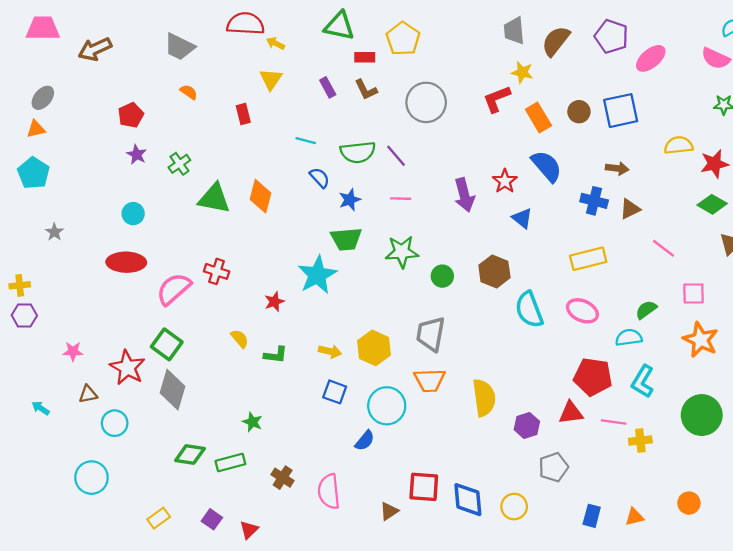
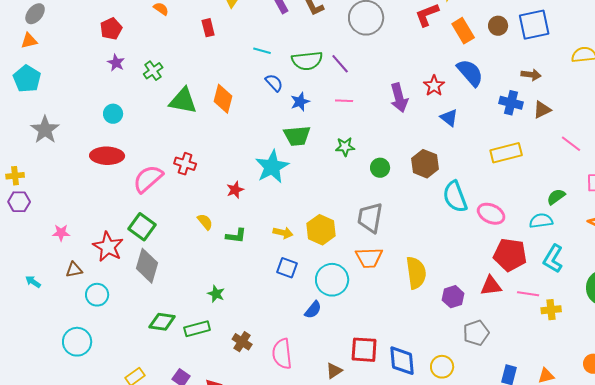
gray star: (54, 232) -> (45, 130), size x1.8
green star: (402, 252) -> (345, 147), size x0.7
pink ellipse: (582, 311) -> (491, 214), moved

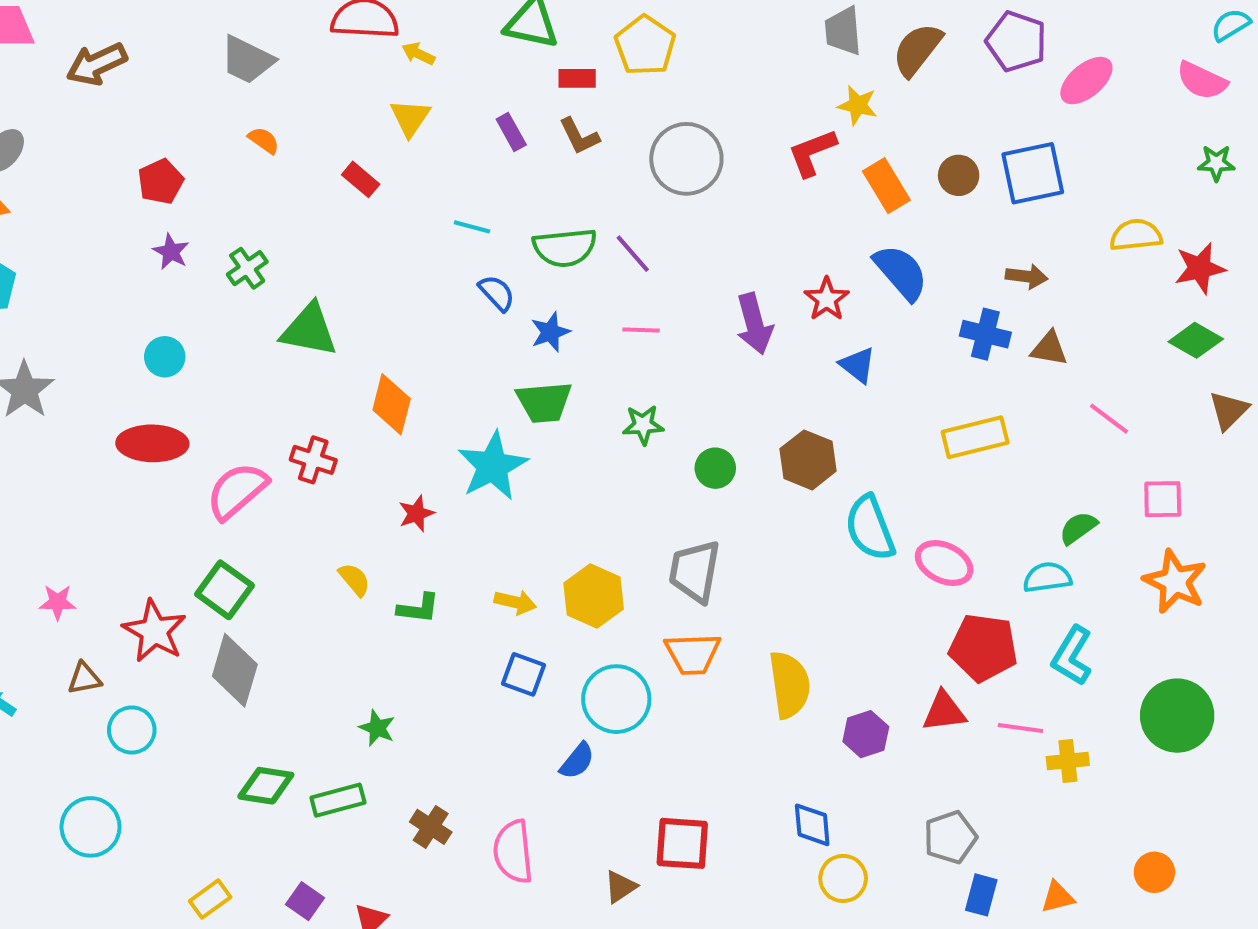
red rectangle: (208, 28) -> (361, 179), turned -36
orange diamond: (223, 99) -> (392, 404), moved
brown triangle: (542, 110) -> (1049, 349), turned 36
gray pentagon: (476, 333) -> (950, 837), moved
blue diamond: (402, 361) -> (812, 825), moved, size x0.7

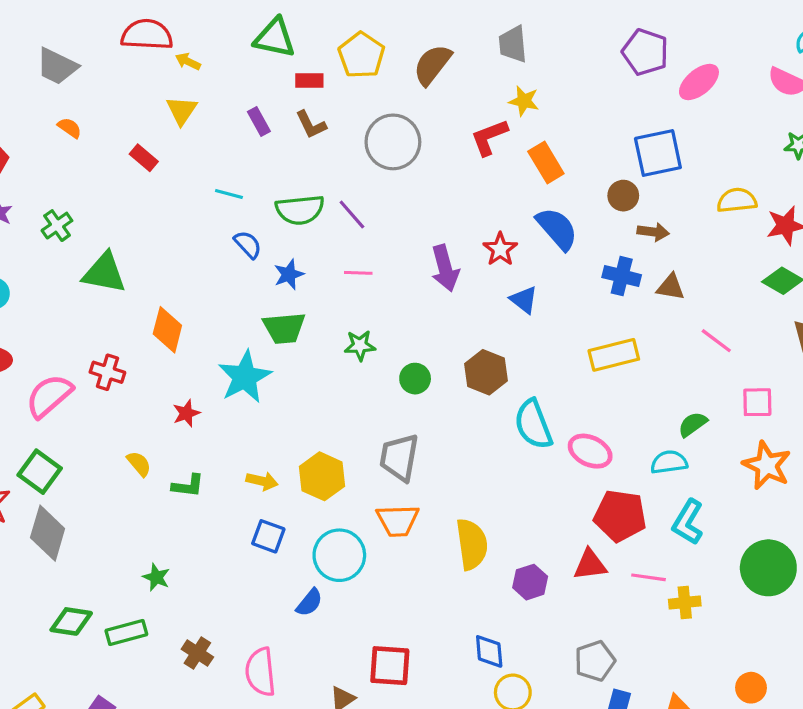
brown semicircle: (917, 50) -> (432, 65), moved
brown circle: (959, 175) -> (623, 196), moved

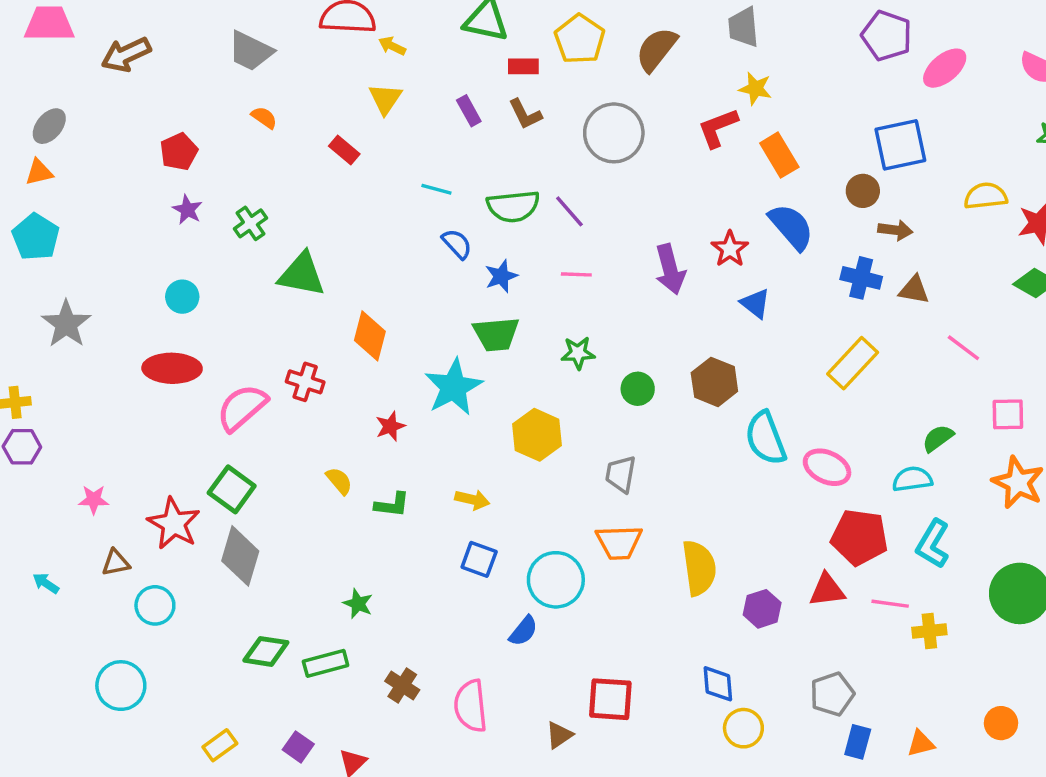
yellow rectangle: (614, 355) -> (853, 363), turned -33
gray trapezoid: (399, 457) -> (621, 474), size x0.7
yellow hexagon: (322, 476) -> (537, 435), moved

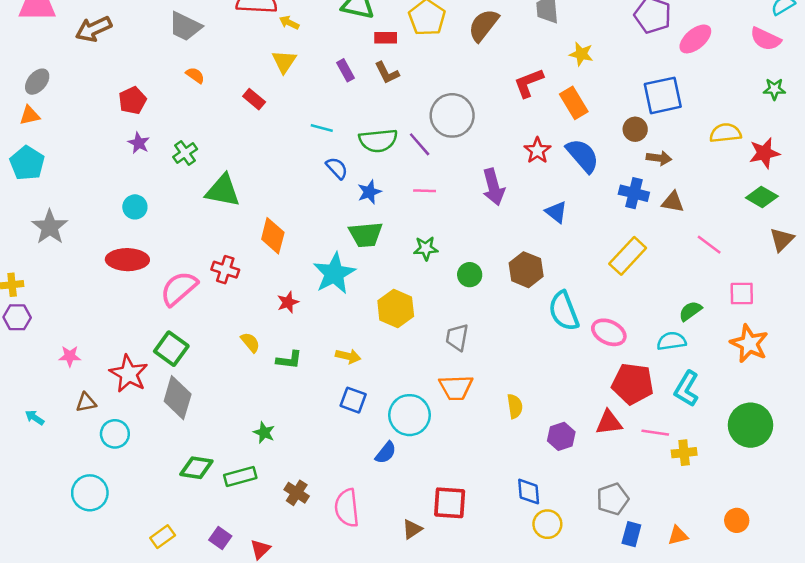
yellow star: (755, 89) -> (581, 54), moved
gray circle: (614, 133) -> (452, 115), moved
red star: (730, 249) -> (537, 151), moved
yellow semicircle: (699, 568) -> (515, 406), size x0.6

